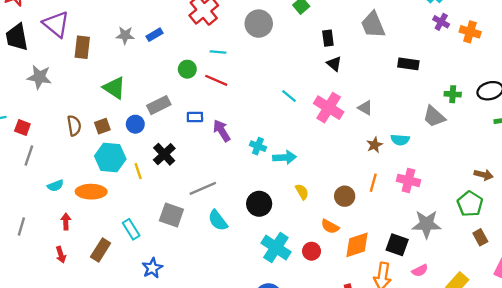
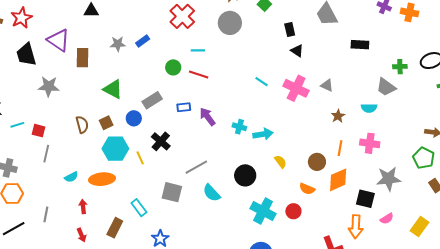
cyan semicircle: (400, 140) -> (369, 108), moved
orange diamond: (357, 245) -> (338, 180), moved

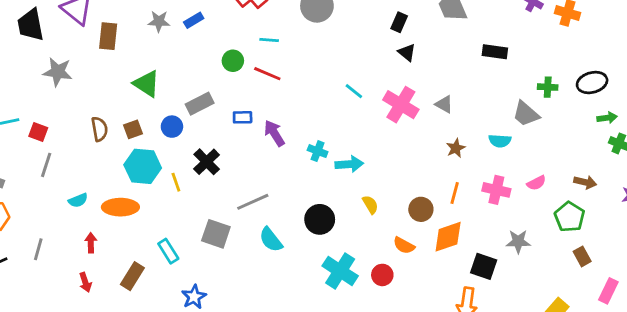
black rectangle: (290, 30) -> (399, 22), turned 32
gray star: (389, 179) -> (518, 241), size x0.7
pink semicircle: (387, 219) -> (536, 183), moved

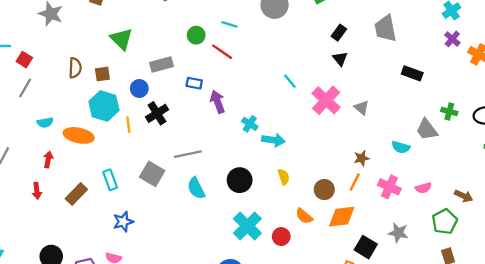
blue circle: (172, 127) -> (139, 88), moved
brown star: (456, 148) -> (362, 158), moved

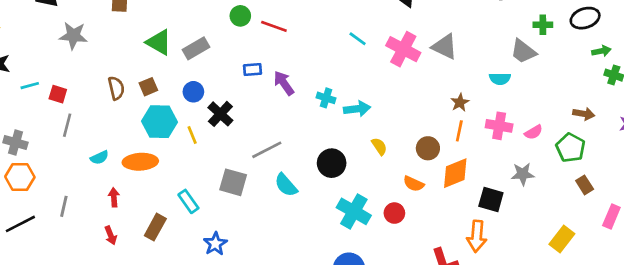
gray rectangle: (161, 64) -> (196, 48), moved
gray triangle: (362, 108) -> (445, 47), size x1.5
pink semicircle: (423, 188) -> (534, 132), moved

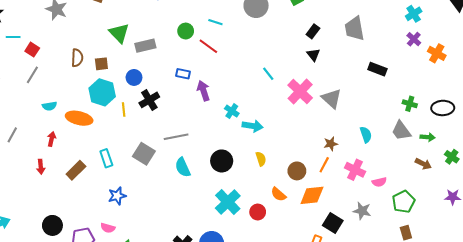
gray trapezoid: (523, 51) -> (401, 131), moved
green arrow: (601, 51) -> (428, 137), moved
cyan semicircle: (500, 79) -> (366, 135), turned -126
brown arrow: (584, 114) -> (423, 164), moved

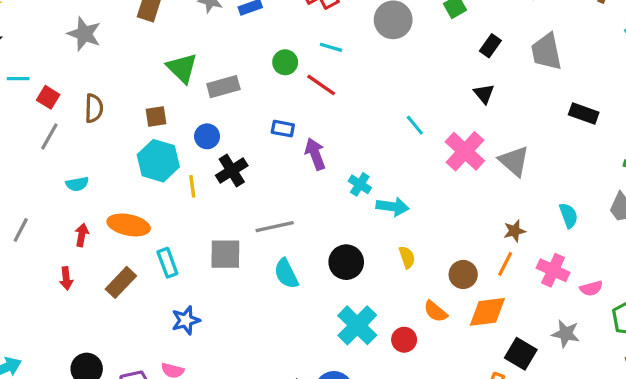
black rectangle: (313, 31) -> (490, 46), moved
brown semicircle: (77, 58) -> (94, 108), moved
orange ellipse: (79, 118) -> (129, 225), moved
gray square: (144, 154) -> (225, 254), turned -30

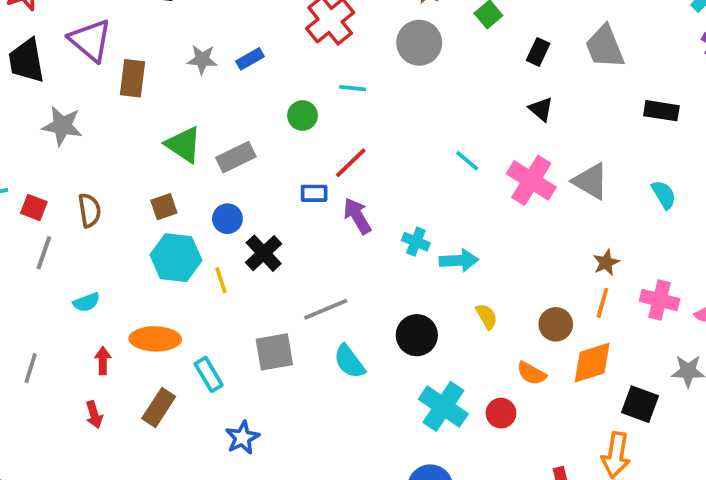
red line: (321, 85) -> (351, 163), moved, turned -68
cyan semicircle: (568, 215) -> (664, 195), moved

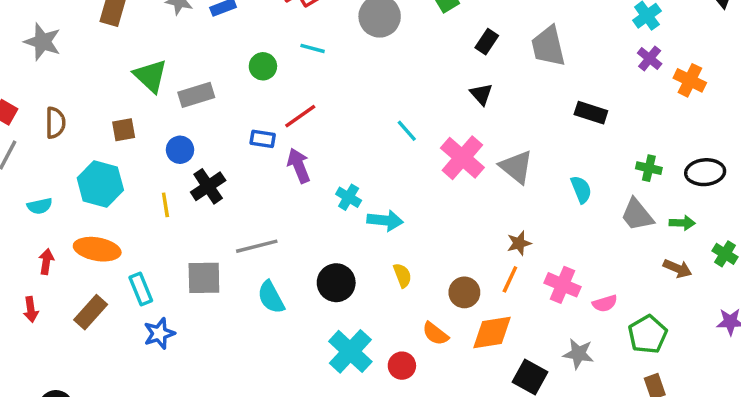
cyan hexagon: (176, 258) -> (100, 184), moved
blue star: (242, 438) -> (159, 333), moved

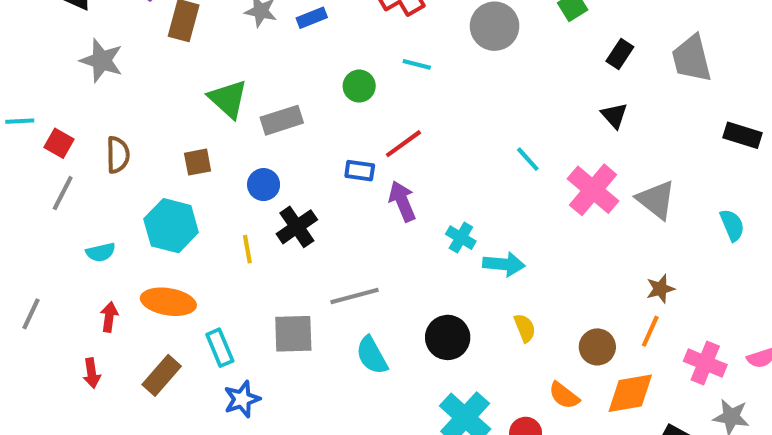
pink cross: (563, 285) -> (705, 363), moved

